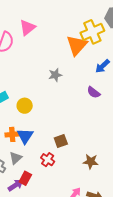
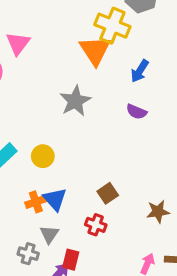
yellow cross: (92, 32) -> (112, 26), turned -30
gray star: (55, 75) -> (75, 101), size x1.5

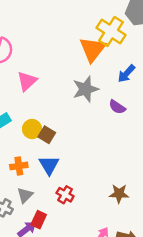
pink triangle: (18, 43) -> (27, 81), moved
gray star: (75, 101) -> (85, 89), moved
brown square: (108, 193) -> (47, 135), moved, turned -36
blue triangle: (55, 199) -> (49, 165), moved

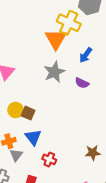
gray triangle: (25, 195) -> (16, 155), moved

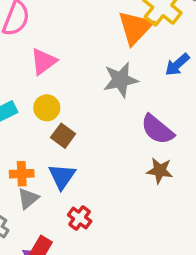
purple semicircle: (82, 83) -> (157, 129), moved, size x1.5
yellow circle: (15, 110) -> (47, 108), moved
brown star: (93, 153) -> (160, 171), moved

